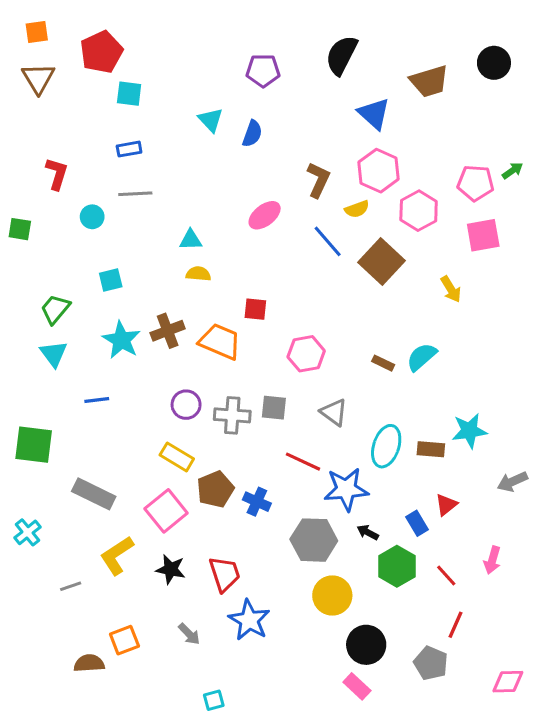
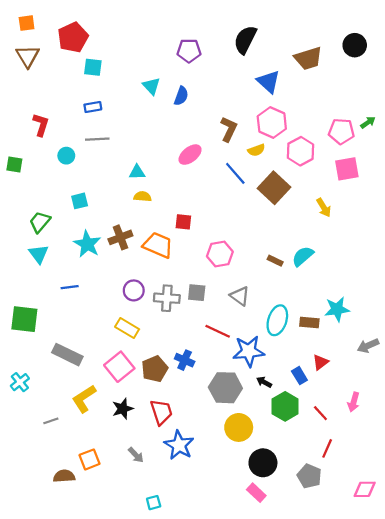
brown pentagon: (215, 489) -> (155, 369), moved
black star: (171, 569) -> (123, 409), turned -30

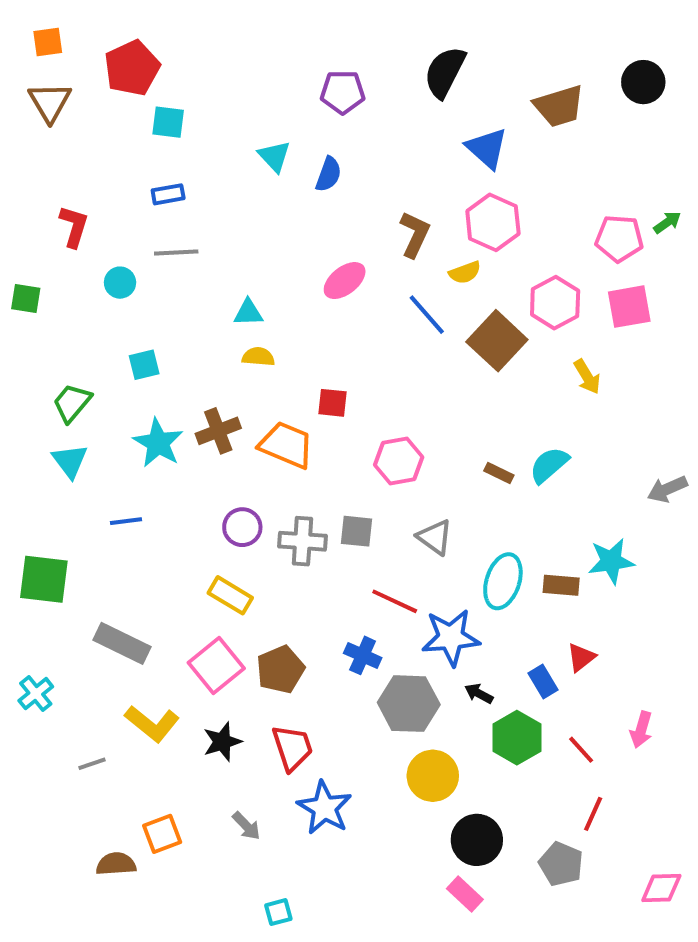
pink hexagon: (301, 151) -> (555, 303), moved
gray arrow: (368, 346) -> (667, 489), moved
blue cross: (185, 360) -> (363, 655), moved
yellow L-shape: (84, 399) -> (152, 724), turned -108

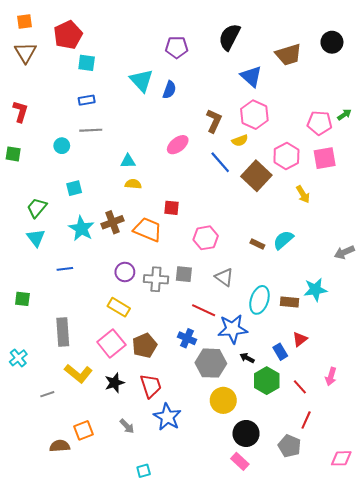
cyan triangle: (274, 156) -> (141, 80), size x1.4
red L-shape: (74, 226) -> (20, 112), moved
green square: (44, 579) -> (22, 299), size x0.6
gray rectangle: (122, 643) -> (63, 332), turned 60

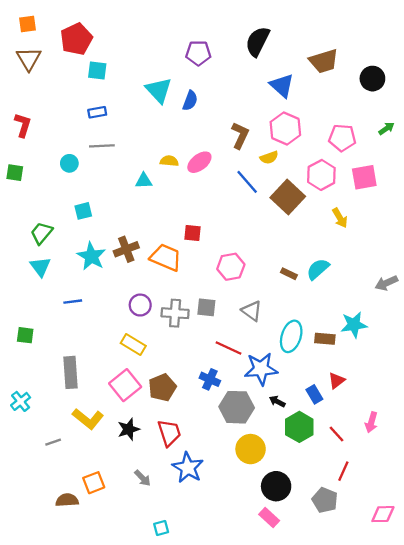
black circle: (332, 42) -> (372, 79), moved
pink pentagon: (320, 123) -> (342, 138), moved
yellow semicircle: (133, 184) -> (169, 161), moved

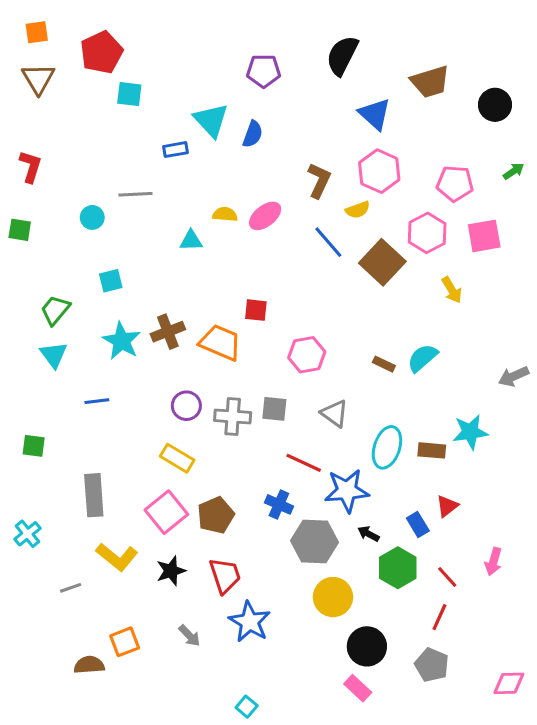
blue rectangle: (97, 112) -> (176, 150), moved
red line: (343, 471) -> (439, 617), moved
cyan square: (161, 528) -> (247, 707), moved, turned -35

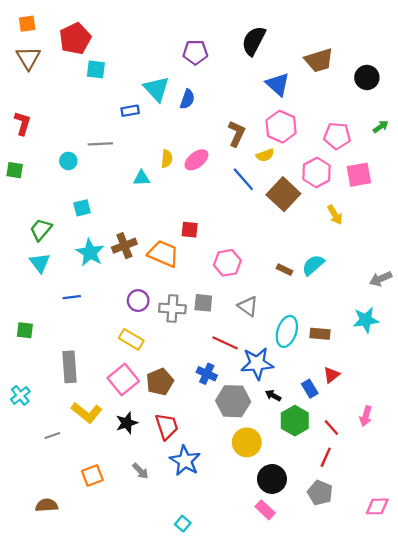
yellow semicircle: (225, 214) -> (167, 159), turned 90
cyan star: (470, 432) -> (366, 320), moved
brown semicircle: (89, 665) -> (47, 505), moved

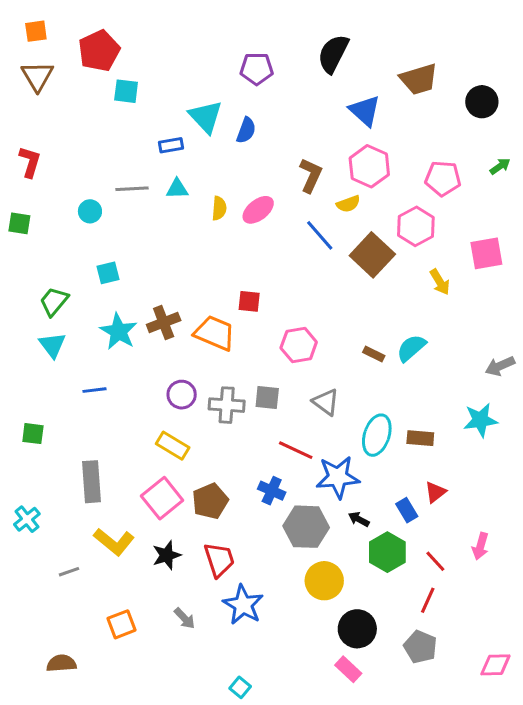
pink square: (359, 175) -> (486, 253), moved
cyan triangle: (142, 178) -> (177, 189), moved

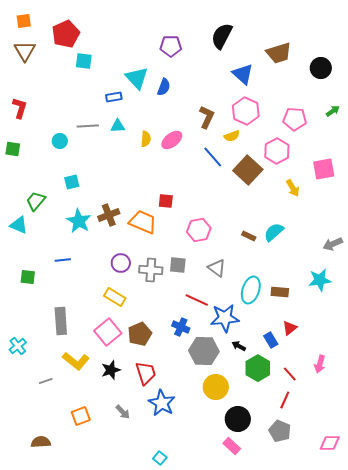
cyan triangle: (52, 345) -> (19, 225), moved, turned -30
green square: (33, 434) -> (28, 277), moved

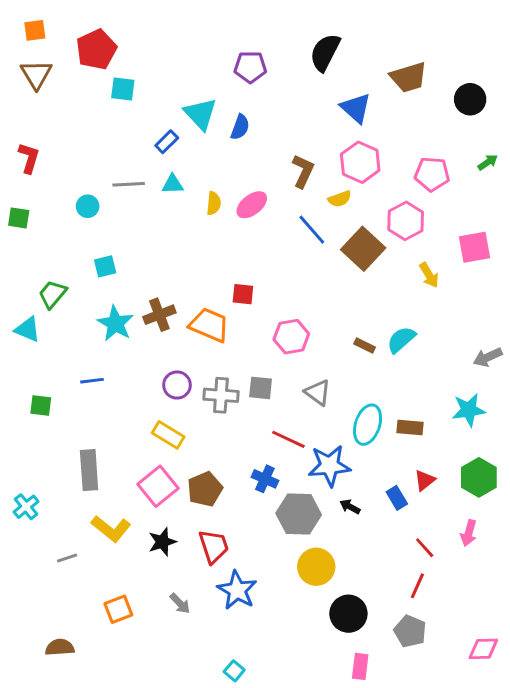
blue rectangle: (114, 97) -> (167, 142), turned -35
green hexagon: (258, 368) -> (479, 477), moved
pink rectangle: (232, 446) -> (360, 666), moved, turned 54

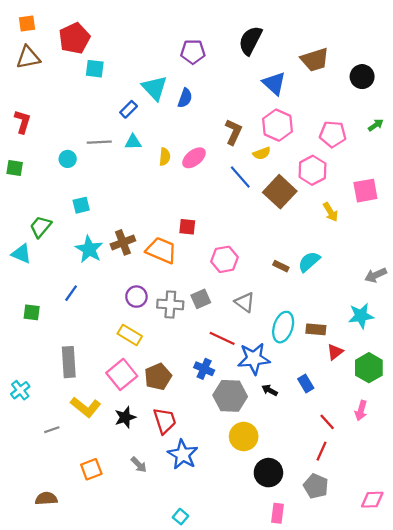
brown triangle: (36, 74) -> (28, 57), turned 50
blue line: (92, 381) -> (71, 293), turned -48
gray square: (261, 388) -> (201, 299), turned -30
red triangle: (425, 480) -> (335, 352), moved

